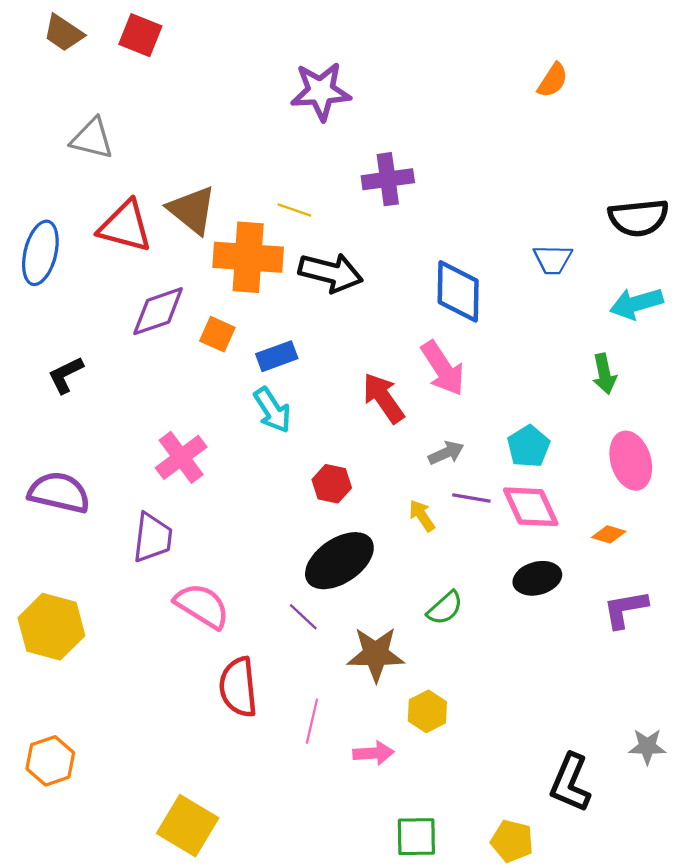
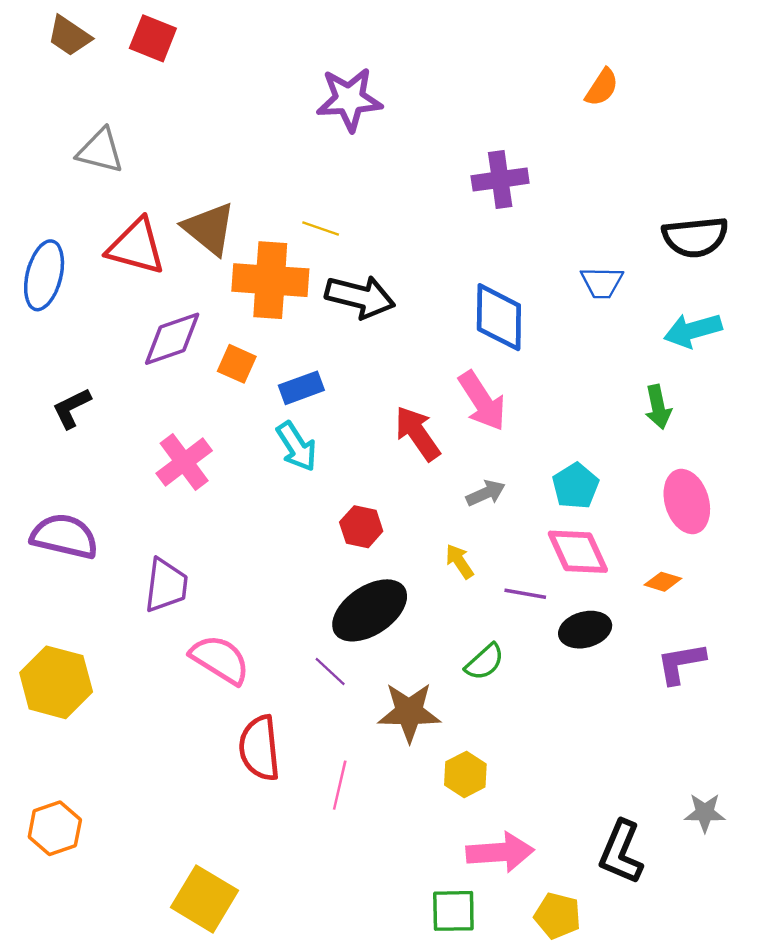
purple cross: (388, 179) -> (500, 180), moved
pink cross: (181, 457) -> (184, 462), moved
purple line: (471, 498) -> (525, 594), moved
pink arrow: (374, 753) -> (500, 852), moved, size x1.5

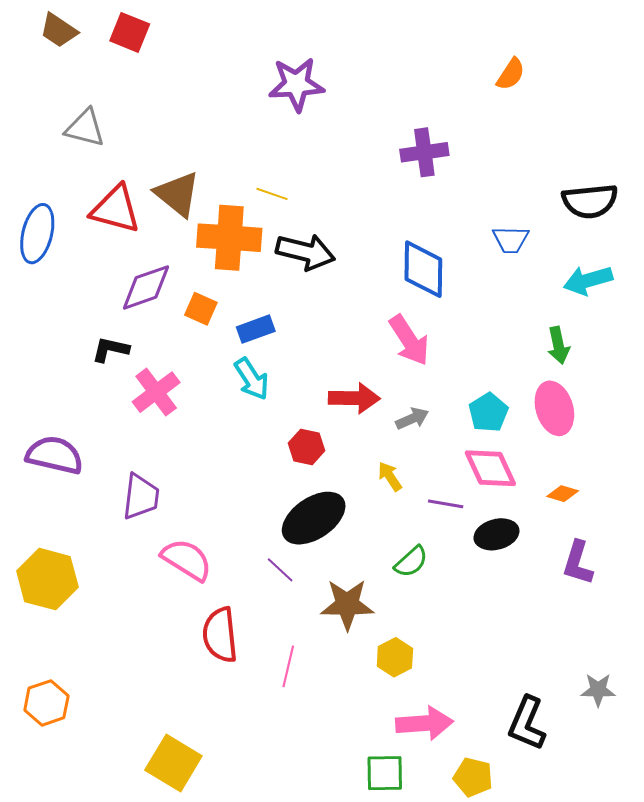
black L-shape: (72, 408) -> (110, 349), moved, turned 39
red arrow: (418, 433) -> (354, 398), moved, turned 126
pink ellipse: (687, 502) -> (554, 408), moved
purple L-shape: (681, 663) -> (578, 563), turned -63

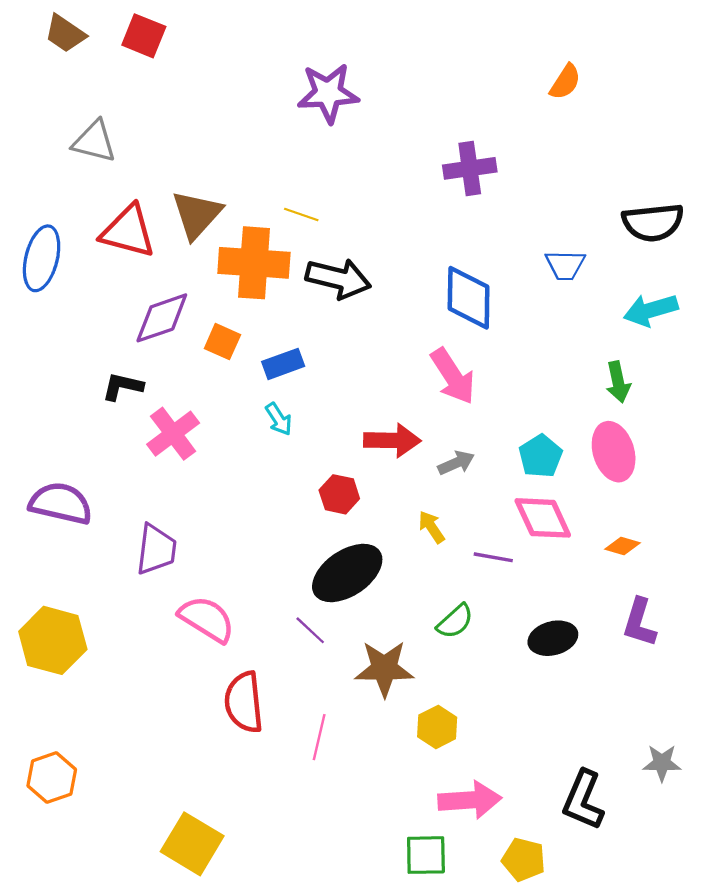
brown triangle: (177, 194) -> (197, 215), turned 33
cyan arrow: (252, 379) -> (279, 419), size x0.7
black ellipse: (496, 534) -> (553, 638), moved

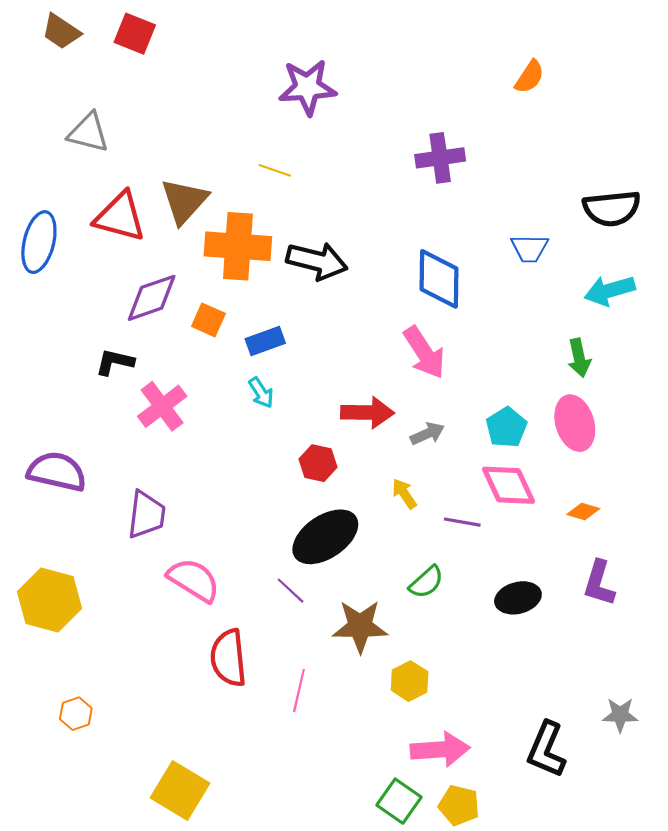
yellow line: (301, 215) -> (275, 170), moved
orange hexagon: (52, 778) -> (76, 714), moved, size x0.7
green square: (426, 855) -> (399, 801), turned 36
yellow pentagon: (524, 860) -> (459, 805), moved

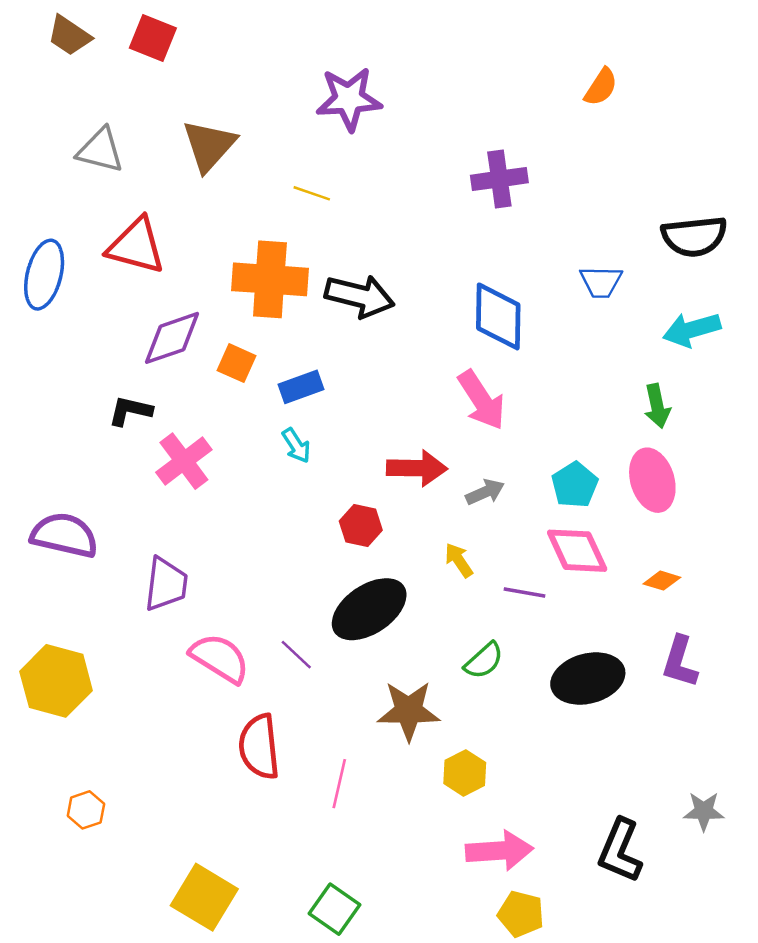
brown triangle: (184, 201) -> (209, 146), moved
purple line: (291, 591) -> (296, 655), moved
black ellipse: (518, 598) -> (588, 679), size x1.4
green square: (399, 801) -> (334, 909), moved

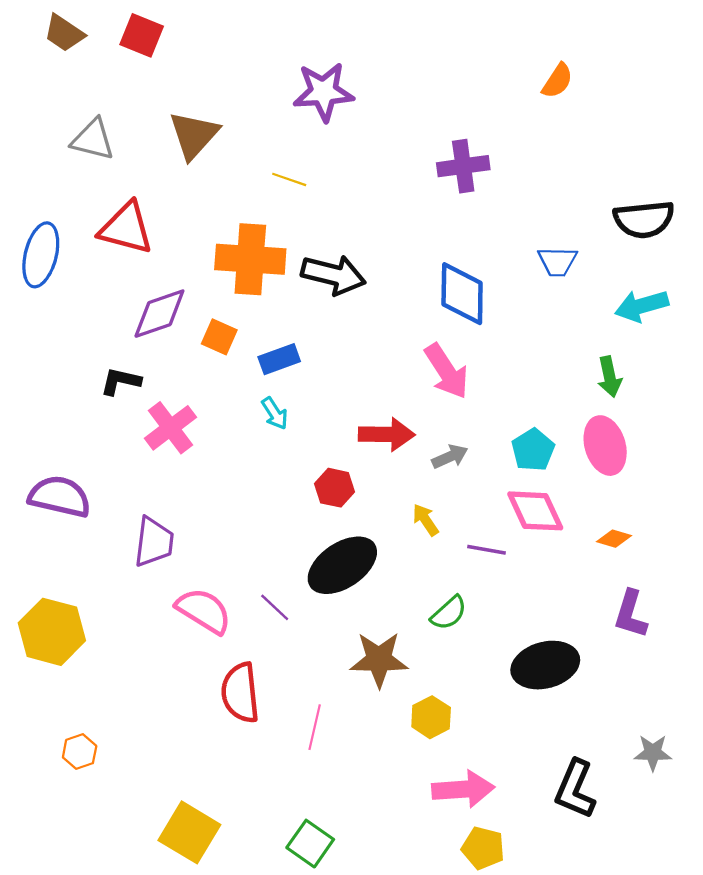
black ellipse: (588, 679) -> (545, 665), moved

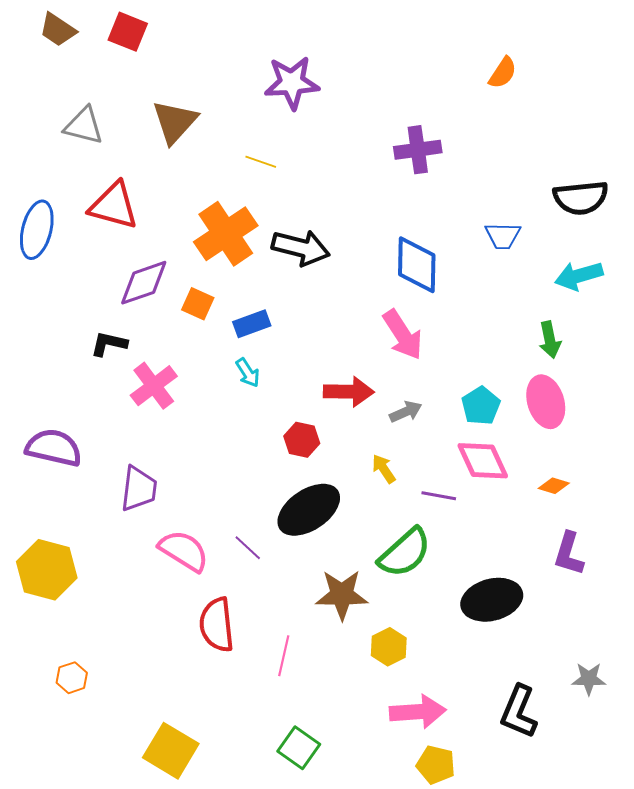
orange cross: (250, 259) -> (226, 234), turned -38
green semicircle: (449, 613) -> (405, 553), size x1.6
green square: (310, 844) -> (299, 748), moved

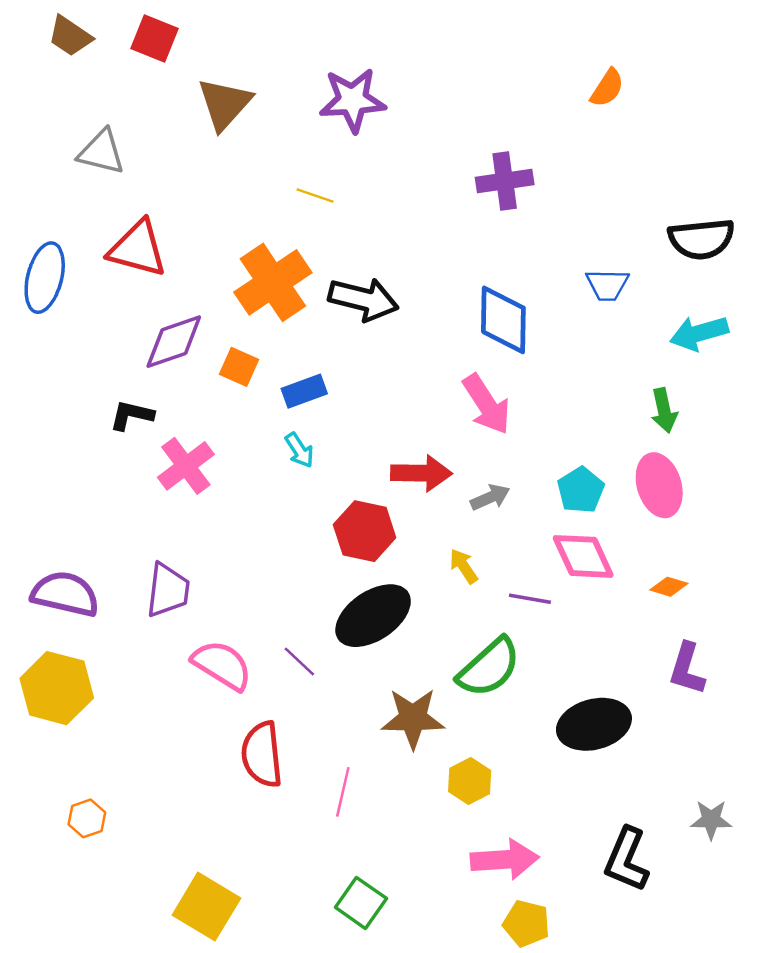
brown triangle: (175, 122) -> (225, 104), moved
red hexagon: (302, 440) -> (365, 531), size x1.4
purple semicircle: (54, 448) -> (65, 594), moved

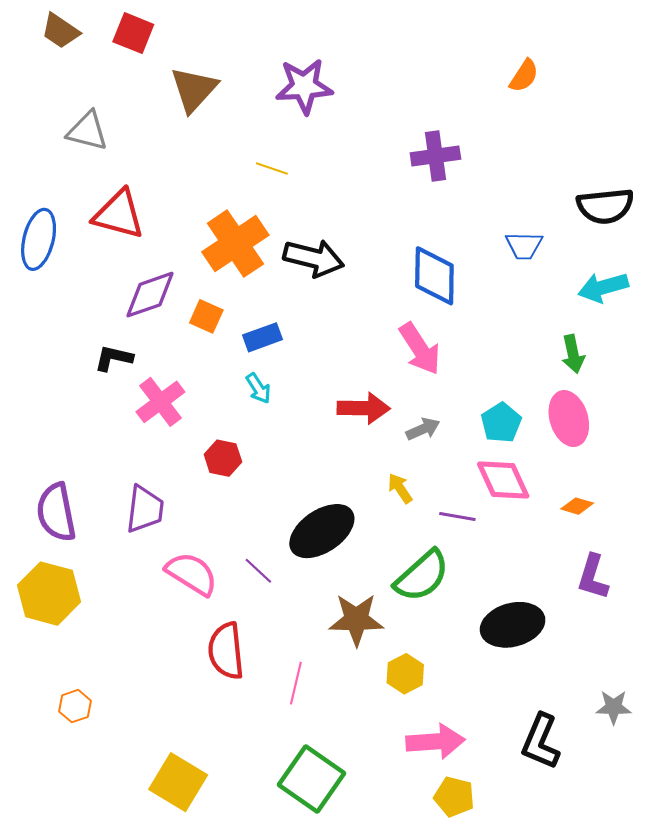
red hexagon: (365, 531) -> (223, 458), moved, size x0.7
purple semicircle: (65, 594) -> (56, 512), turned -114
green square: (361, 903) -> (311, 779), size x1.5

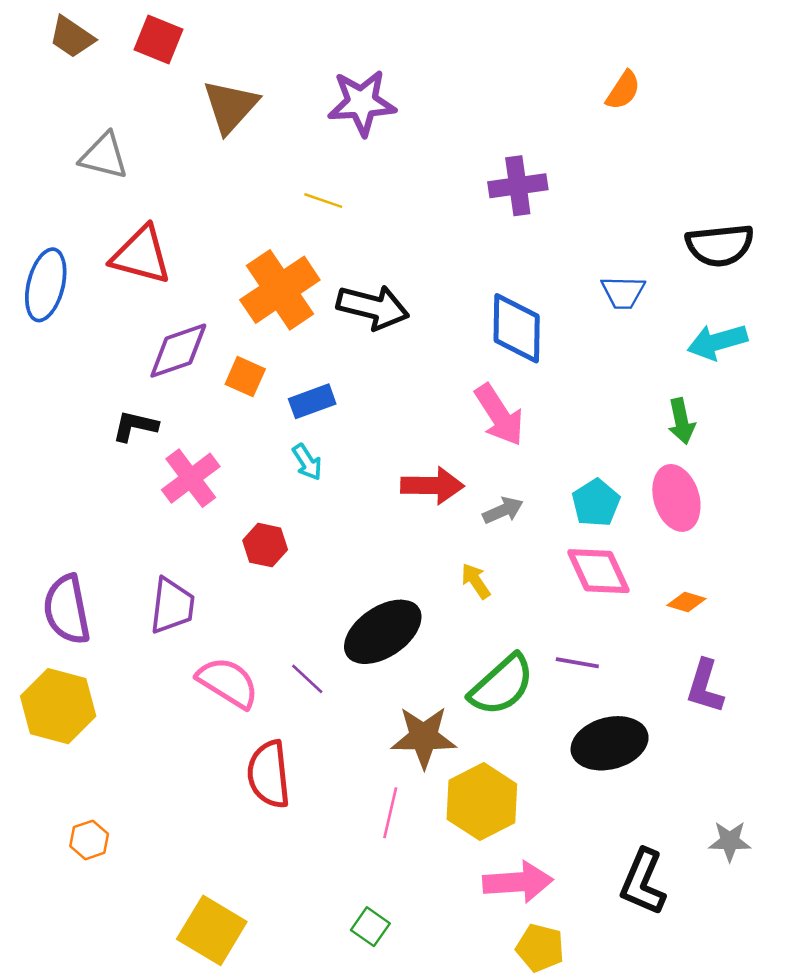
purple line: (457, 516) -> (577, 663), moved
yellow hexagon: (405, 674) -> (482, 802), size x1.6
pink line: (296, 683) -> (390, 813), moved
green square: (311, 779) -> (370, 927), size x0.5

